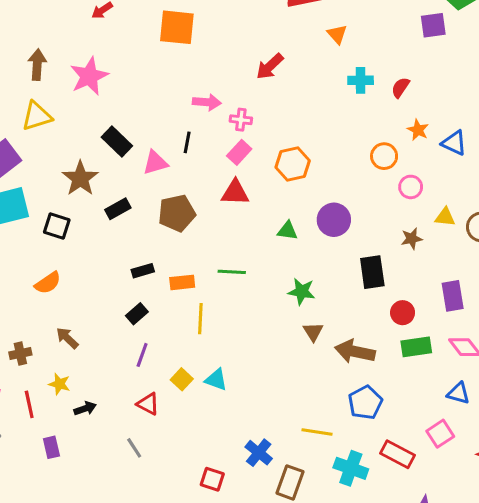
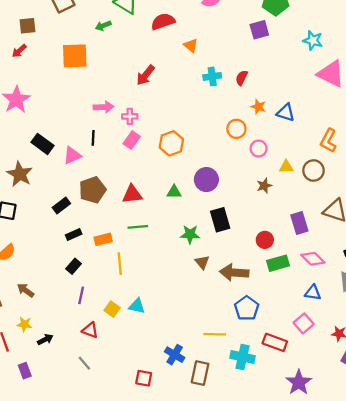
red triangle: (235, 193) -> (132, 194), moved
black rectangle: (118, 209) -> (61, 206), moved
black rectangle: (372, 272) -> (220, 220), moved

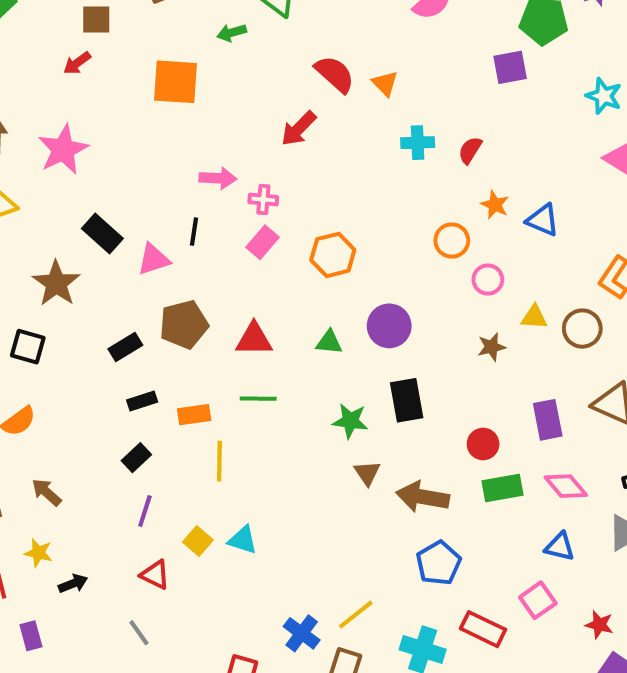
red semicircle: (163, 21) -> (335, 74), moved, turned 55
yellow line: (215, 334) -> (356, 615), moved, turned -45

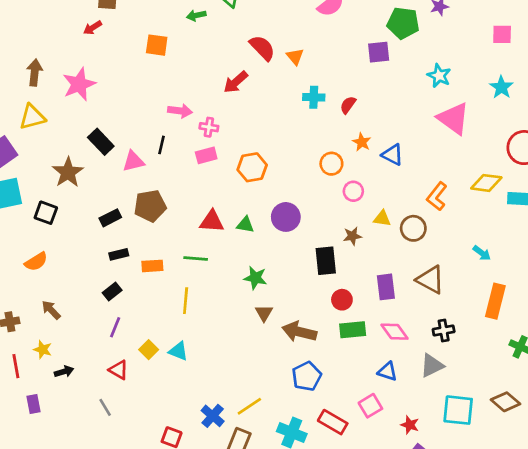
orange square: (176, 82) -> (157, 45), size x0.7
pink rectangle: (262, 242) -> (206, 155), turned 30
red triangle: (254, 339) -> (212, 221), moved
black rectangle: (407, 400) -> (326, 261), moved
yellow line: (219, 461) -> (186, 301), moved

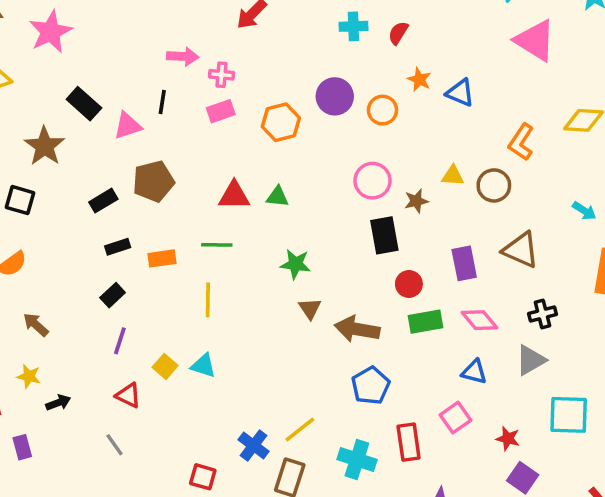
pink circle: (353, 191) -> (372, 181), moved, size x1.4
purple circle: (286, 217) -> (335, 96), moved
red rectangle: (333, 422) -> (409, 442), turned 56

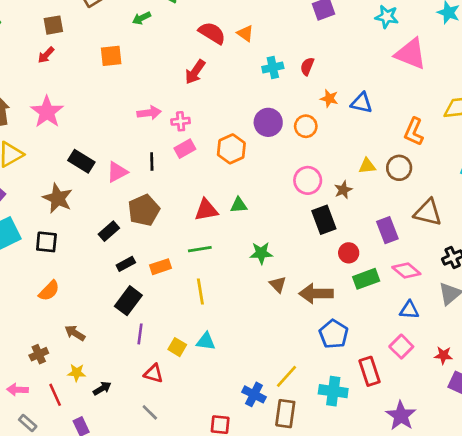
black line: (162, 102) -> (152, 162), moved
black rectangle: (113, 295) -> (128, 301), size x1.5

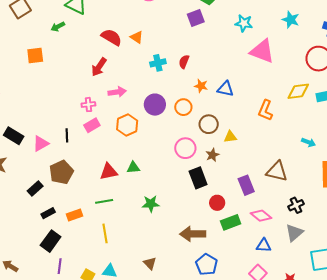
pink arrow: (149, 113) -> (117, 92), moved
brown circle: (399, 168) -> (209, 124), moved
brown triangle: (278, 284) -> (150, 263), moved

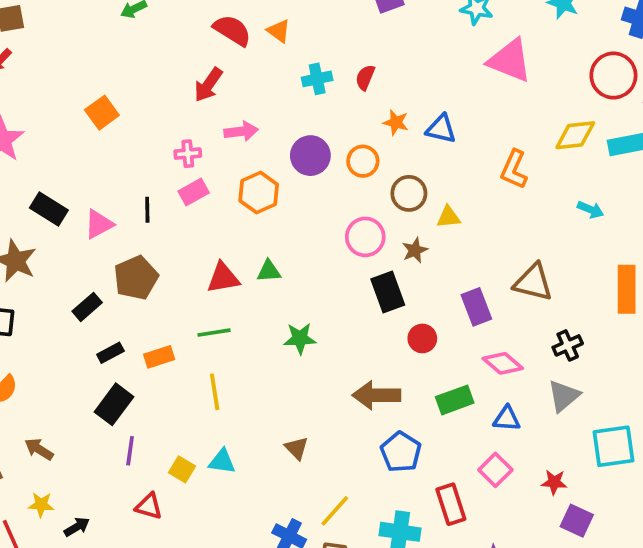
orange square: (35, 56) -> (102, 113), moved, turned -30
cyan arrow: (309, 142) -> (590, 210), moved
green rectangle: (231, 222) -> (455, 400), moved

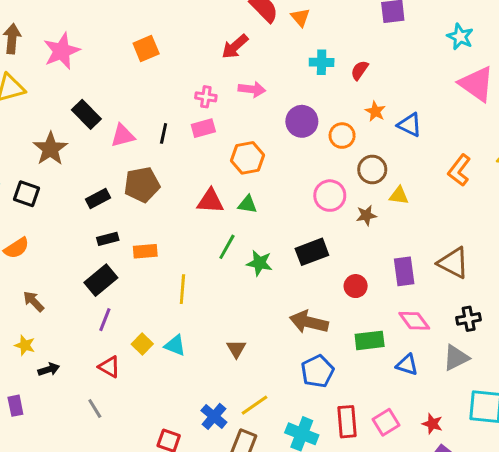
orange hexagon: (259, 193) -> (248, 158), moved
black rectangle: (388, 292) -> (312, 252), moved, turned 76
green line: (214, 333) -> (227, 247), moved, turned -65
pink square: (495, 470) -> (386, 422), moved

